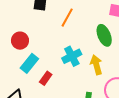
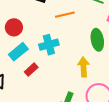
orange line: (67, 18) -> (65, 15), turned 36
cyan cross: (72, 56) -> (49, 45), moved

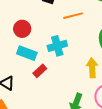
cyan rectangle: (18, 52) -> (27, 53), turned 60

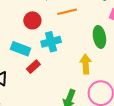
red circle: (22, 29) -> (32, 20), moved

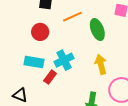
green ellipse: (99, 37) -> (97, 30), moved
cyan cross: (51, 42) -> (64, 60), moved

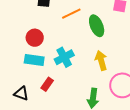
red circle: (40, 32) -> (35, 38), moved
red rectangle: (50, 77) -> (47, 84), moved

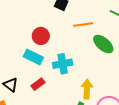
green ellipse: (97, 26) -> (103, 44), turned -45
yellow arrow: (101, 60) -> (87, 89), moved

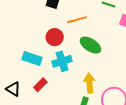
red circle: (41, 36) -> (55, 37), moved
green ellipse: (103, 44) -> (90, 45), moved

